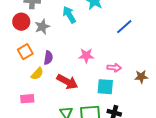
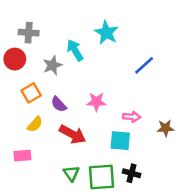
gray star: (42, 27) -> (52, 65), moved
orange square: (25, 52) -> (31, 93), moved
purple semicircle: (48, 58) -> (59, 104), moved, turned 128

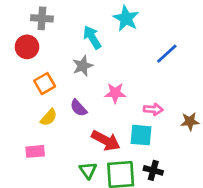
gray star: (52, 65) -> (83, 66), moved
purple semicircle: (59, 104) -> (79, 108), moved
red arrow: (73, 134) -> (106, 141), moved

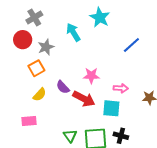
gray cross: (42, 18) -> (34, 17), turned -35
gray star: (83, 66) -> (46, 47), moved
red arrow: (106, 141) -> (84, 99), moved

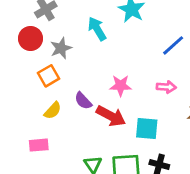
pink arrow: (121, 88) -> (166, 87), moved

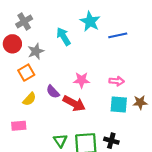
blue line: (173, 45) -> (118, 35), moved, turned 30
cyan square: (147, 128) -> (119, 104), moved

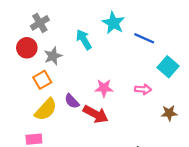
blue line: (118, 35) -> (144, 38), turned 36
yellow semicircle: (29, 99) -> (46, 109), size x1.5
cyan square: (119, 104) -> (168, 67), moved, turned 36

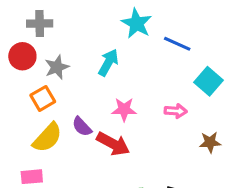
gray cross: (40, 23) -> (40, 23), turned 30
cyan arrow: (84, 40) -> (108, 63), moved, turned 60

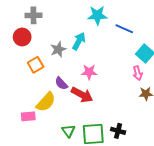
cyan star: (137, 23) -> (97, 15), turned -30
gray star: (57, 67) -> (58, 49), moved
pink arrow: (176, 111) -> (138, 73), moved, turned 72
yellow semicircle: (47, 138) -> (46, 102), moved

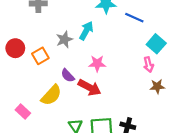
red circle: (22, 37) -> (15, 48), moved
pink rectangle: (28, 116) -> (23, 112), moved, turned 48

